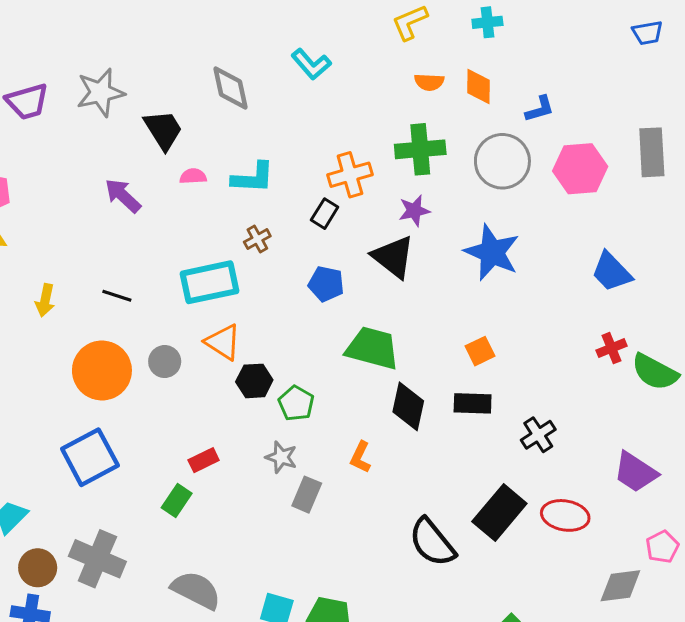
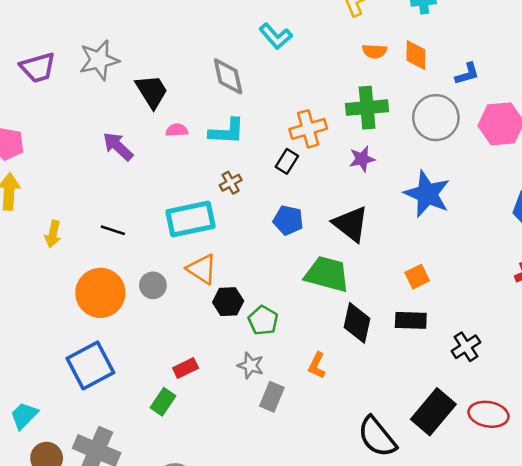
gray diamond: (230, 88) -> (228, 76), moved
black triangle: (393, 257) -> (351, 224), moved

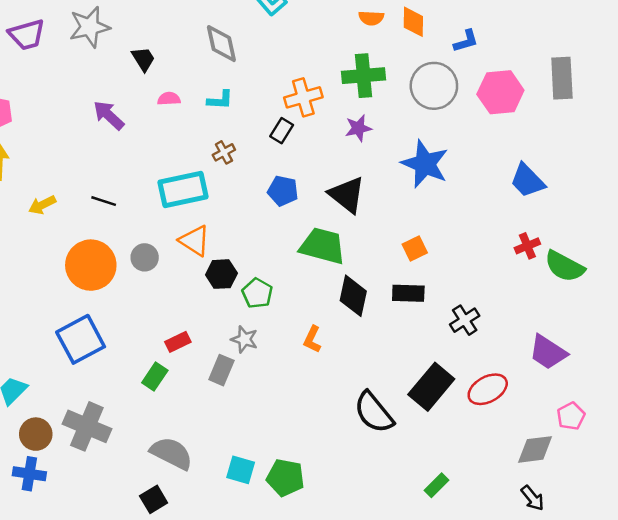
black trapezoid: (152, 91) -> (143, 59), size x0.7
cyan L-shape: (227, 131) -> (220, 100), size x0.7
yellow arrow: (53, 234) -> (42, 205), turned 52
gray rectangle: (272, 397) -> (221, 370), moved
red ellipse: (488, 414) -> (488, 389), turned -39

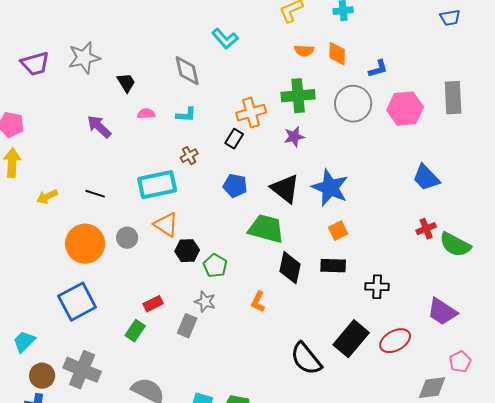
blue star: (425, 164) -> (330, 188), moved
black cross: (465, 320) -> (377, 287), turned 35

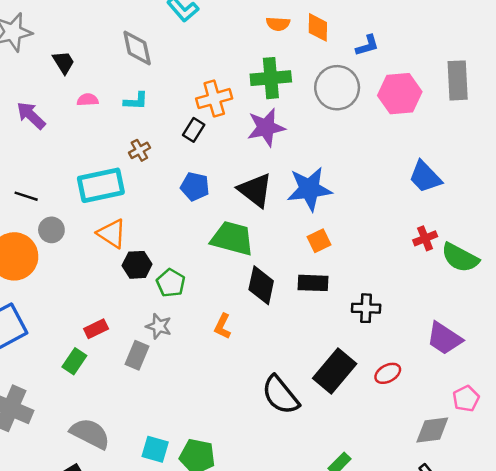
purple star: (294, 137) -> (266, 127), size x1.5
blue star: (330, 188) -> (309, 189), turned -30
gray circle: (127, 238) -> (51, 230), moved
red ellipse: (395, 341) -> (388, 373), size x0.7

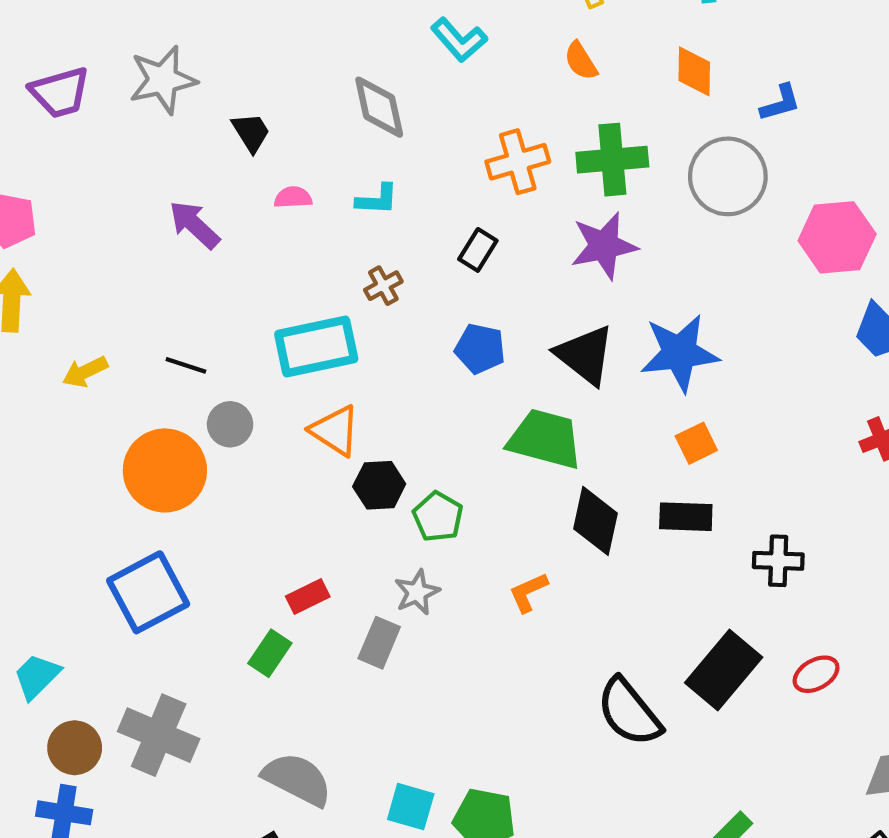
orange semicircle: (278, 24) -> (581, 61), moved, turned 55
pink hexagon: (400, 94) -> (837, 237), moved
orange cross: (214, 99) -> (518, 162), moved
gray star: (159, 326) -> (417, 592), turned 30
orange L-shape: (223, 326) -> (528, 592), turned 40

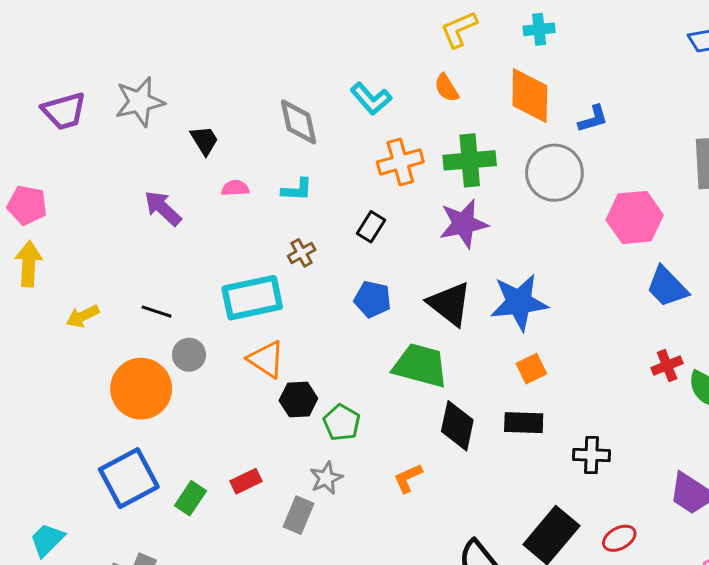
cyan L-shape: (459, 40) -> (371, 99), moved
orange diamond: (694, 71) -> (530, 96), size x1.5
green rectangle: (270, 653) -> (191, 498), moved

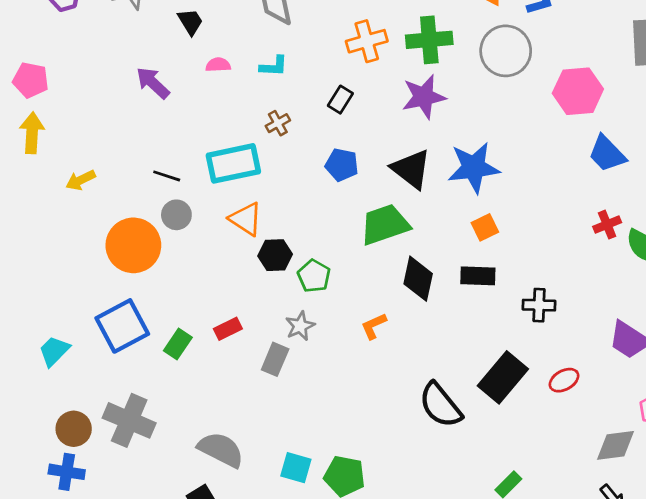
black line: (157, 312) -> (167, 176), moved
green trapezoid: (420, 366) -> (385, 225), turned -34
cyan trapezoid: (47, 540) -> (54, 351), moved

